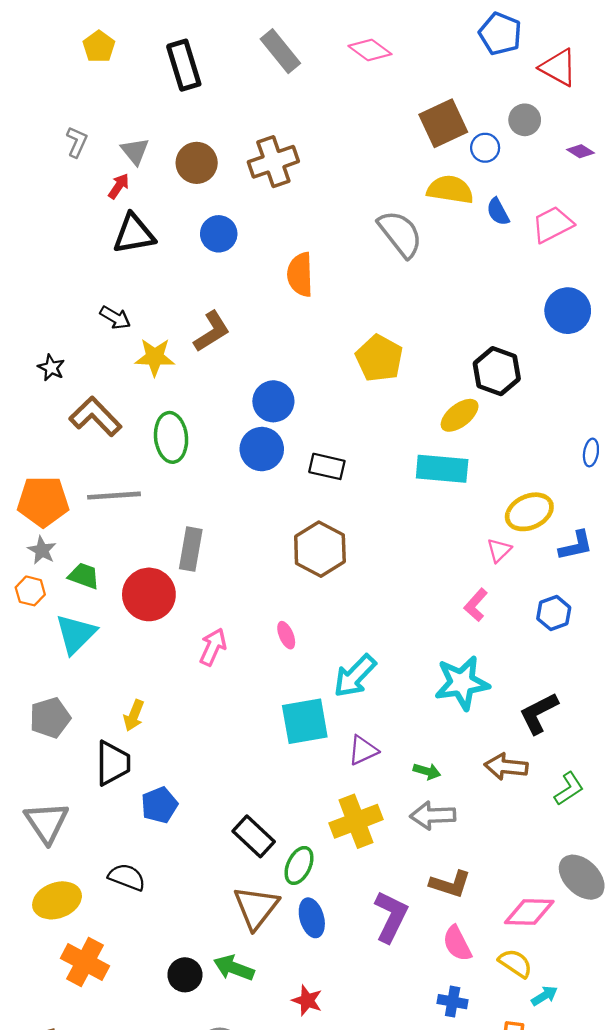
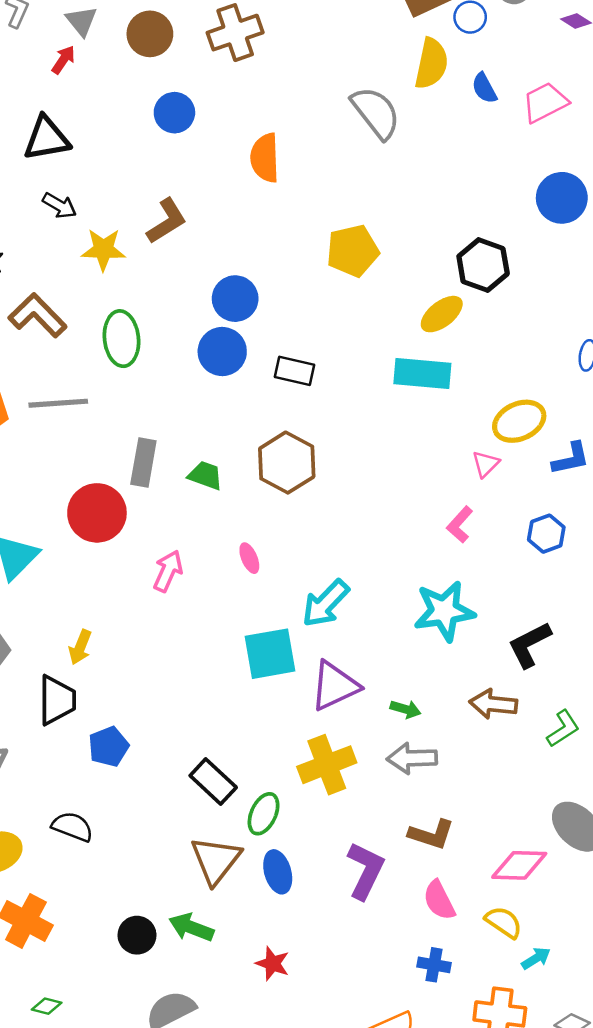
yellow semicircle: (450, 190) -> (431, 64), turned 93
black triangle: (134, 234) -> (47, 138), moved
yellow pentagon: (379, 358) -> (353, 251), turned 30
green trapezoid: (84, 576) -> (205, 475), moved
purple triangle: (363, 750) -> (335, 686), size x1.5

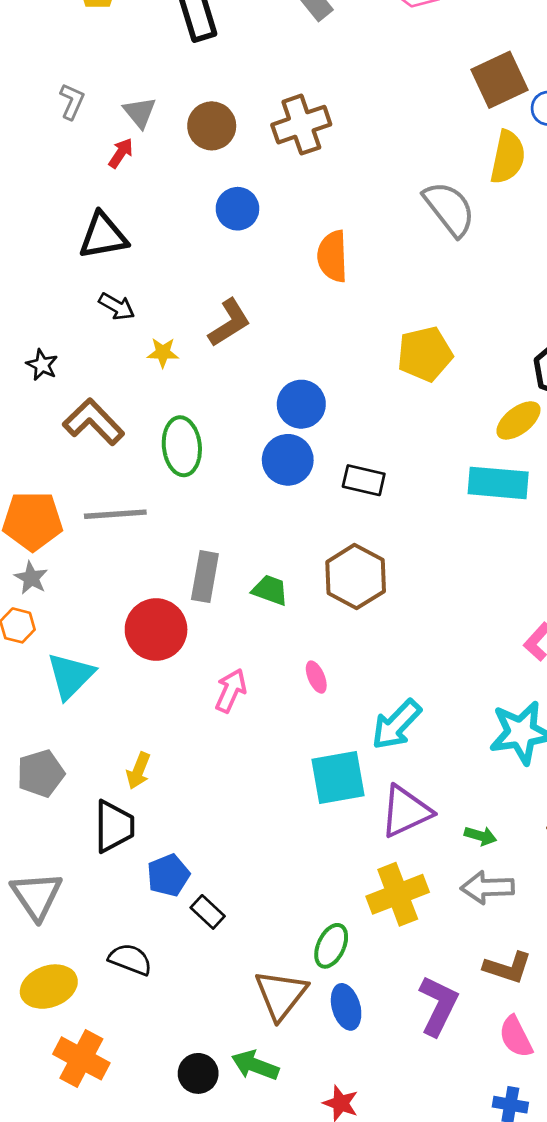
yellow star: (103, 250) -> (163, 353), size x0.7
black rectangle: (213, 781) -> (208, 912), moved, size x0.7

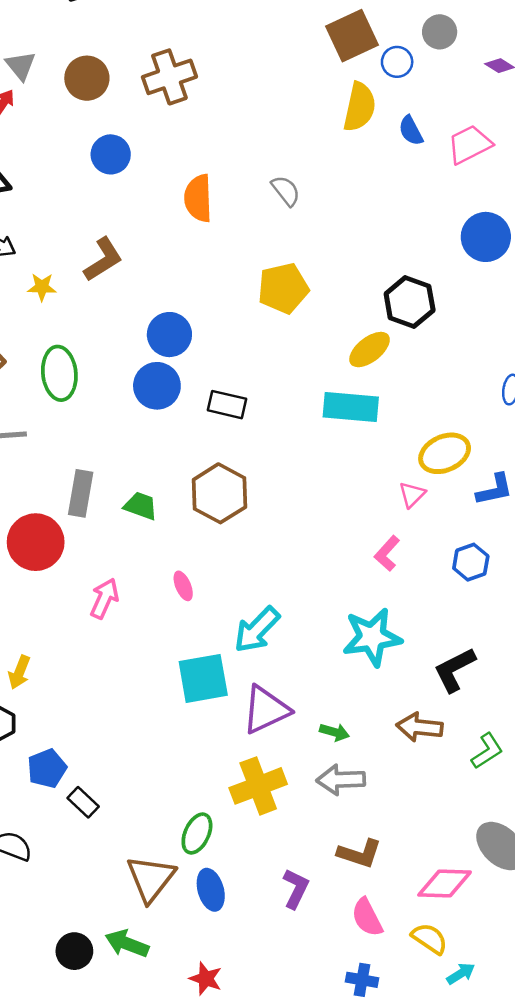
gray semicircle: (449, 209) -> (286, 191), moved, size x0.6
purple L-shape: (438, 1006) -> (296, 889), size x0.7

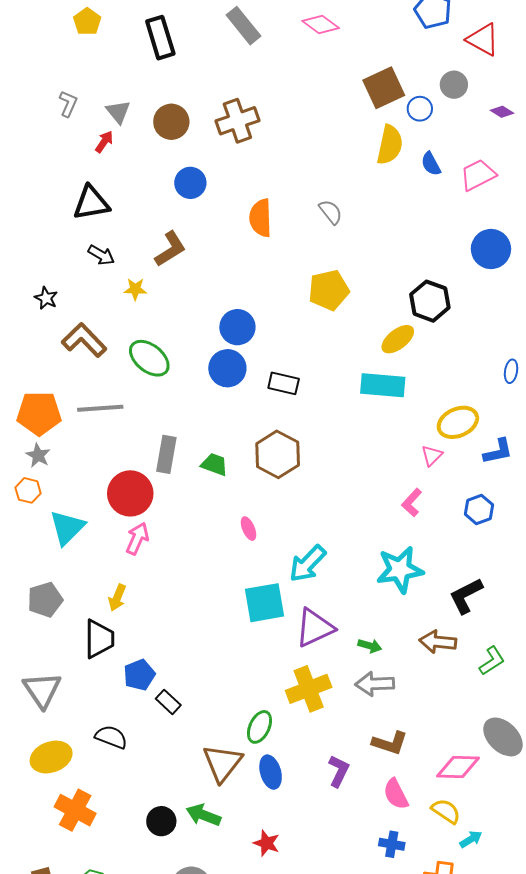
brown L-shape: (103, 259) -> (170, 249), moved
green ellipse: (59, 373) -> (149, 358), turned -45
pink arrow: (104, 598) -> (137, 539), moved

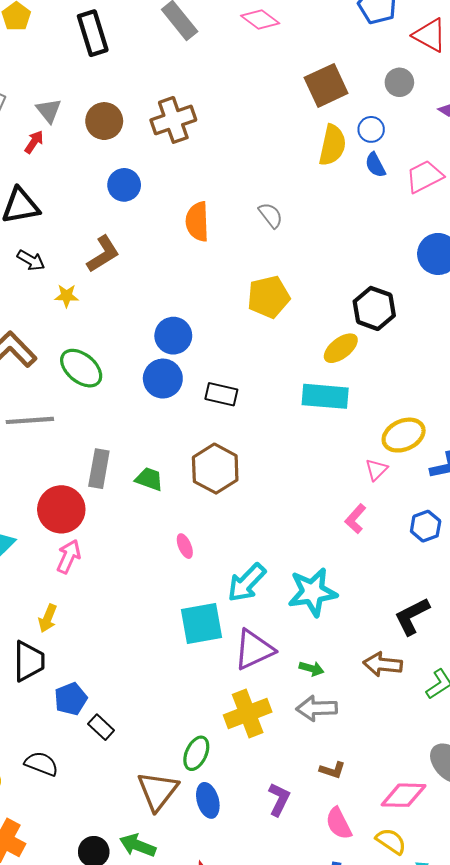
blue circle: (420, 109) -> (371, 129), moved
cyan star: (400, 570) -> (313, 592), moved
brown L-shape: (390, 743) -> (332, 770), size x0.7

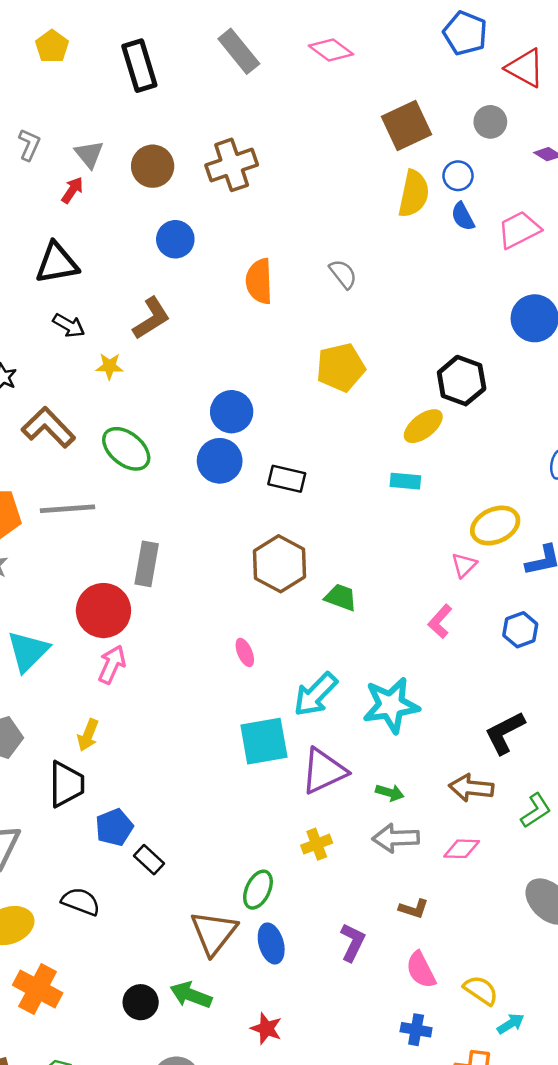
cyan rectangle: (325, 396) -> (405, 481), size x0.6
green trapezoid: (149, 479) -> (341, 597), moved
yellow cross: (248, 714) -> (317, 844), size x0.6
pink diamond: (404, 795) -> (462, 849), moved, size x0.7

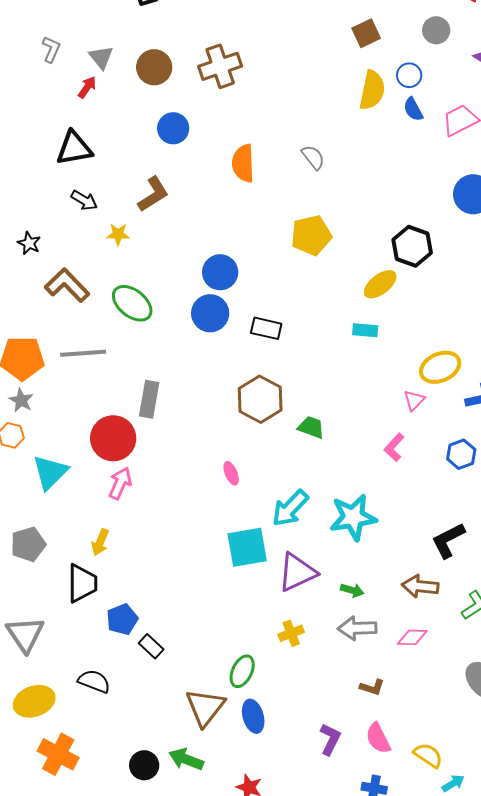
brown square: (406, 125) -> (366, 33), size x0.7
purple L-shape: (353, 942) -> (330, 739), moved

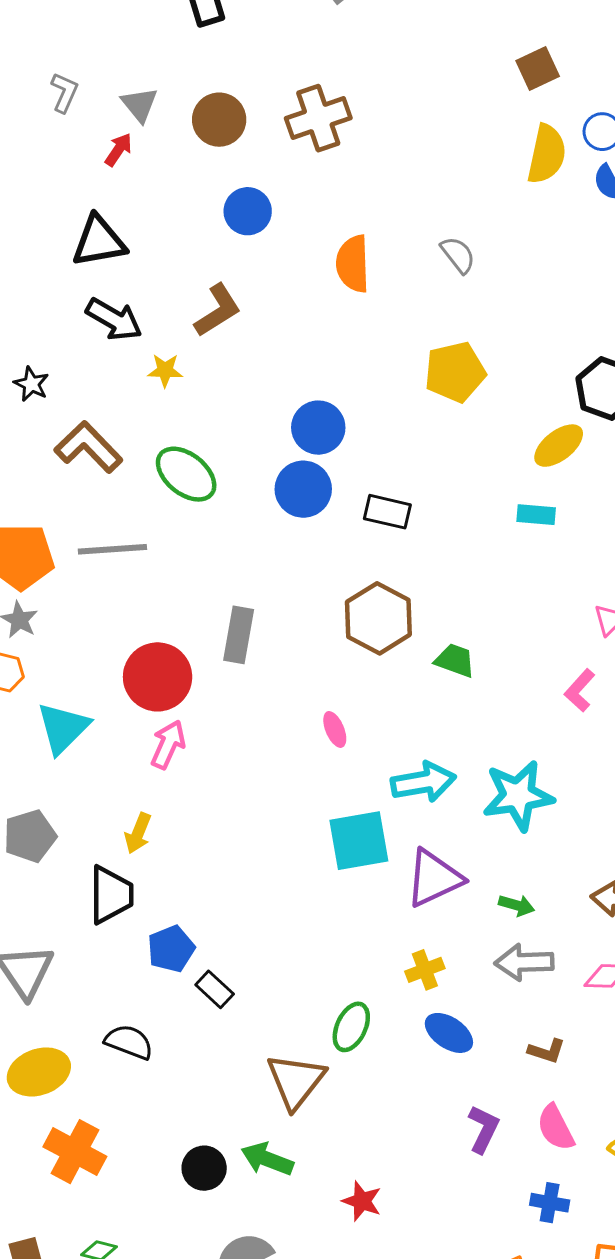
black arrow: (84, 200) -> (114, 319), size x1.4
gray rectangle: (149, 399) -> (239, 635), moved
cyan arrow: (290, 508) -> (423, 782), turned -144
blue ellipse: (253, 716) -> (449, 1033), moved, turned -40

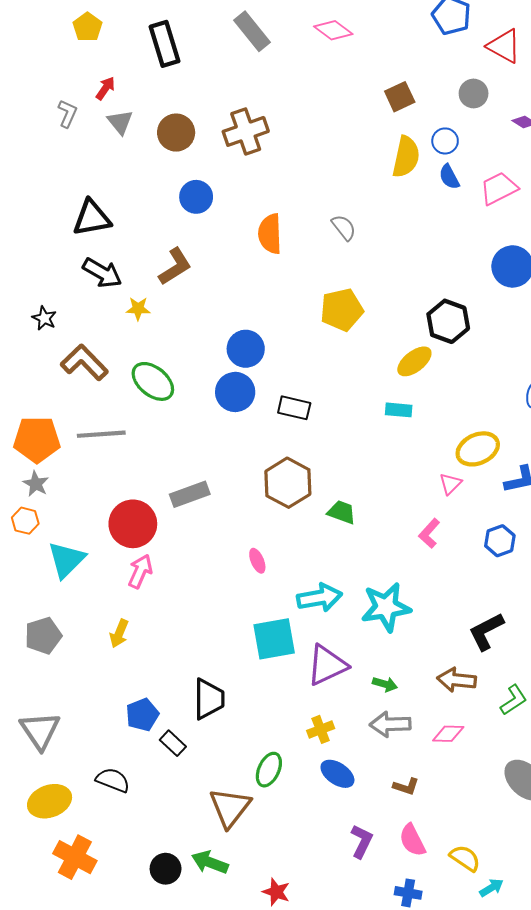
red arrow: (118, 150) -> (105, 88), moved
gray rectangle: (239, 635) -> (190, 494), turned 60
black trapezoid: (111, 895) -> (209, 699), moved

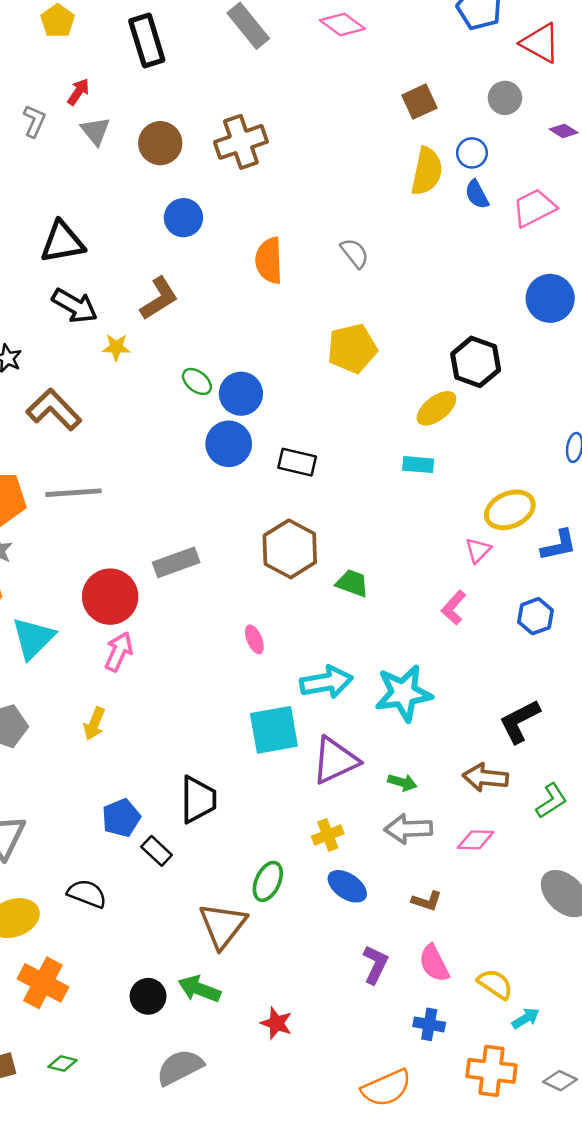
green ellipse: (153, 381) -> (197, 381), moved, size x0.6

